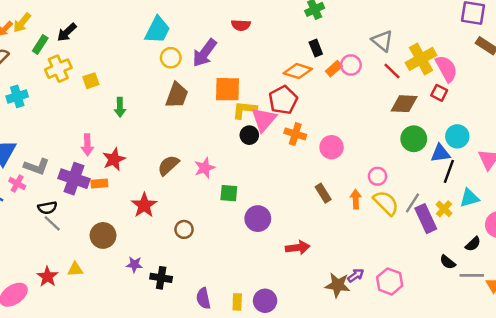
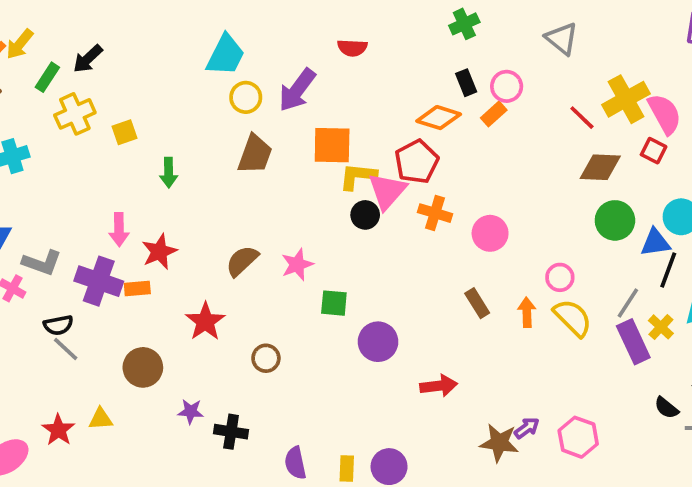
gray triangle: (382, 41) -> (562, 39), moved
pink circle: (351, 65) -> (507, 86), moved
gray line: (413, 203) -> (628, 303), moved

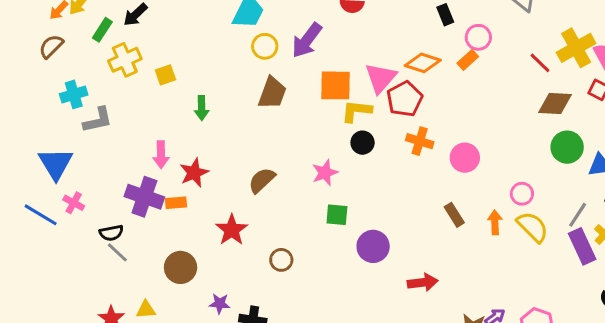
black rectangle: (466, 83) -> (445, 15), moved
pink triangle: (387, 191) -> (381, 78), moved
gray L-shape: (42, 263) -> (98, 120), moved, turned -32
pink star: (297, 265) -> (325, 173), moved

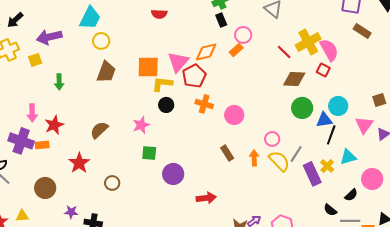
purple arrow: (307, 40) -> (49, 37), moved, turned 40
orange diamond: (423, 63) -> (206, 52), turned -30
gray line: (578, 215) -> (296, 154), moved

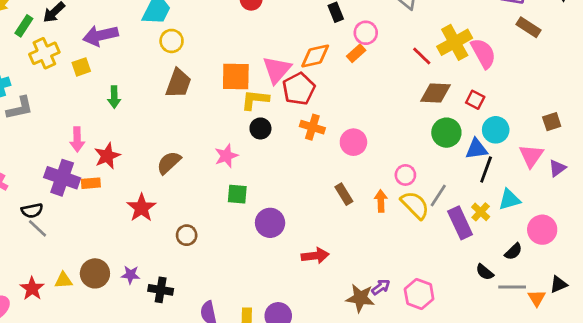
red square: (323, 70) -> (475, 100), moved
brown circle: (45, 188) -> (95, 273), moved

